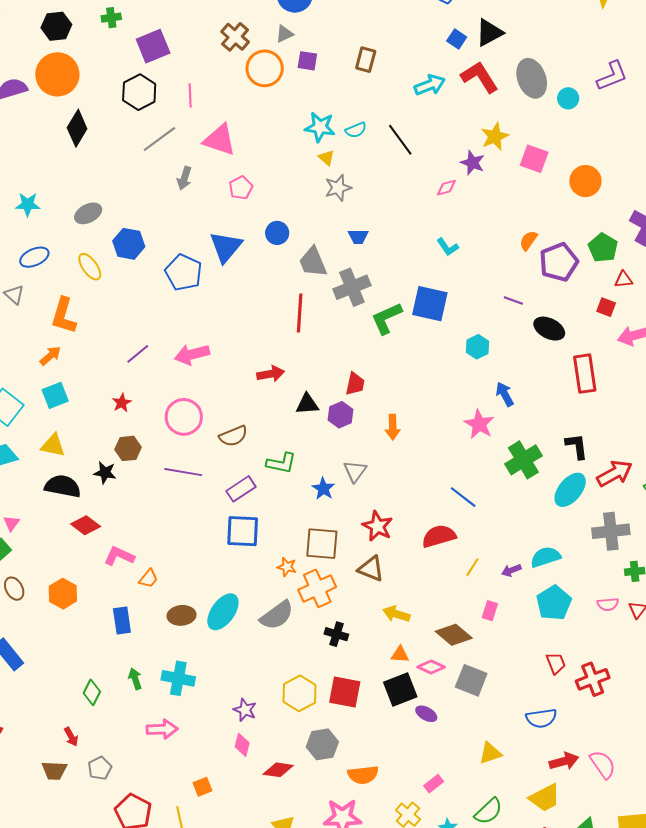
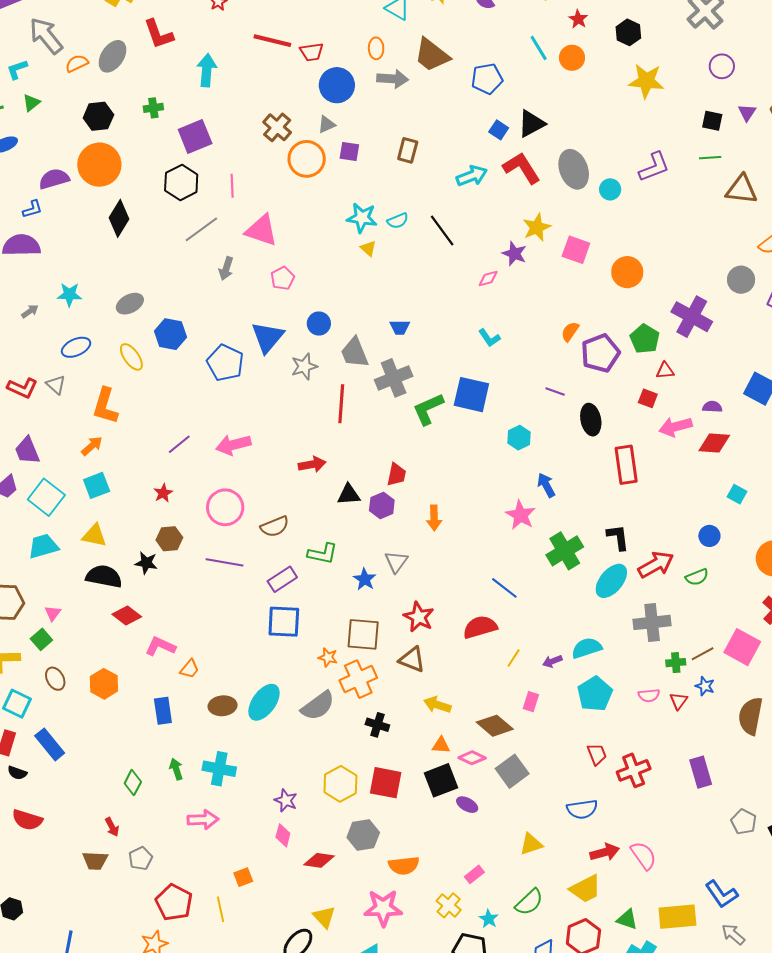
gray star: (338, 188) -> (304, 366), moved
black ellipse: (549, 329) -> (591, 420), turned 52
gray square: (471, 680) -> (512, 771), turned 32

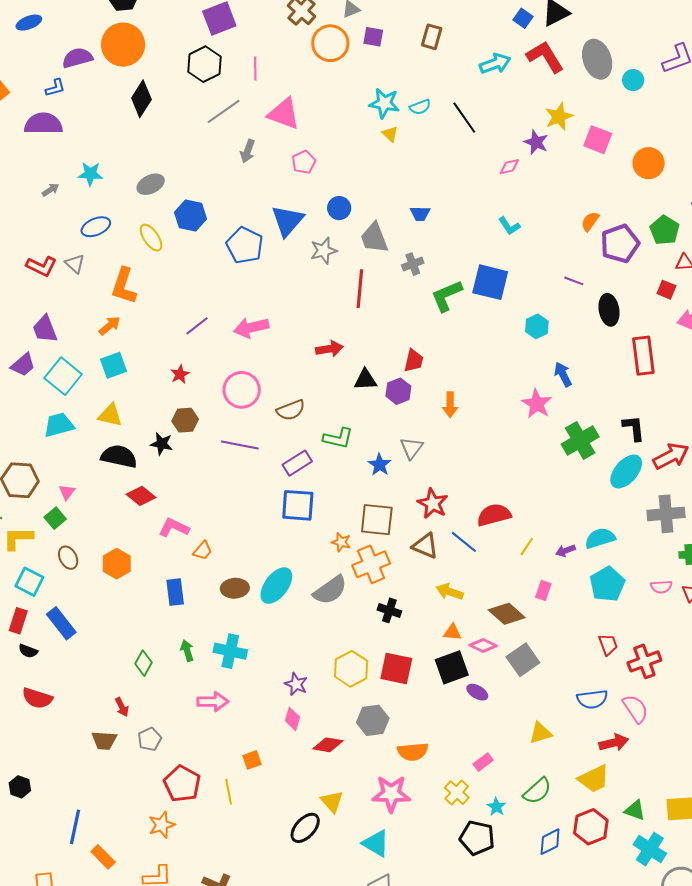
gray cross: (394, 378) -> (413, 264), size x0.6
blue line: (504, 588) -> (464, 542), moved
pink semicircle: (643, 856) -> (635, 709), moved

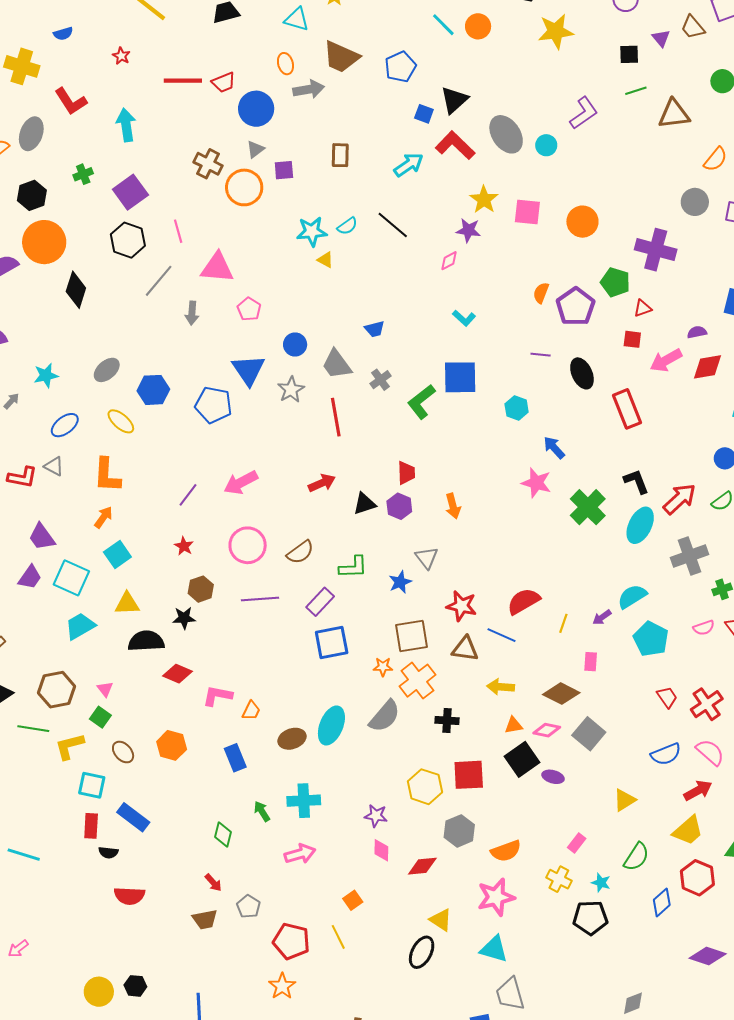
blue star: (380, 465) -> (400, 582), turned 30

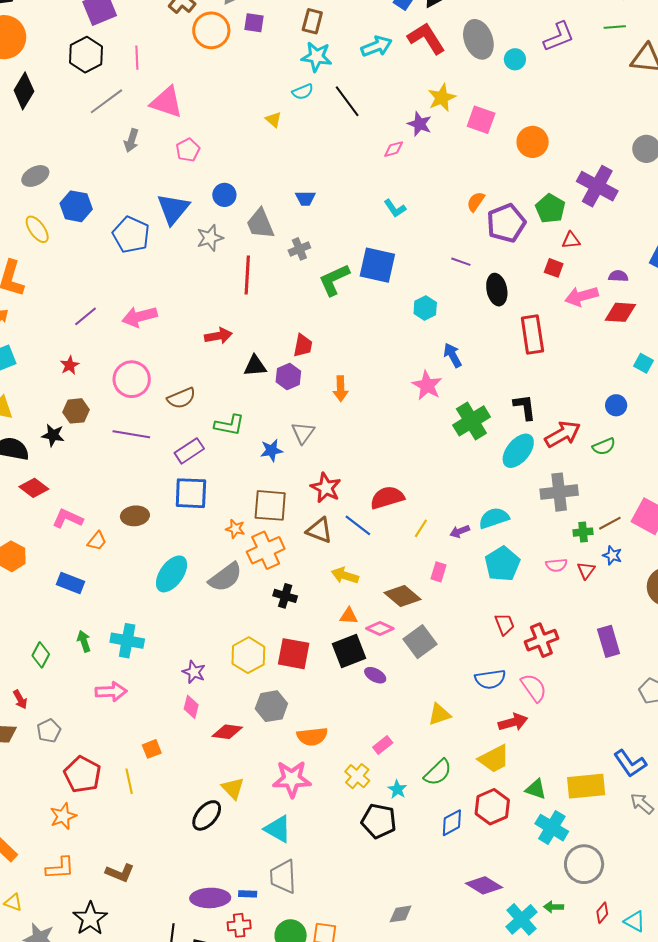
cyan star: (312, 232) -> (317, 57), moved
brown ellipse: (292, 739) -> (135, 516), moved
blue rectangle: (235, 758) -> (70, 583), turned -60

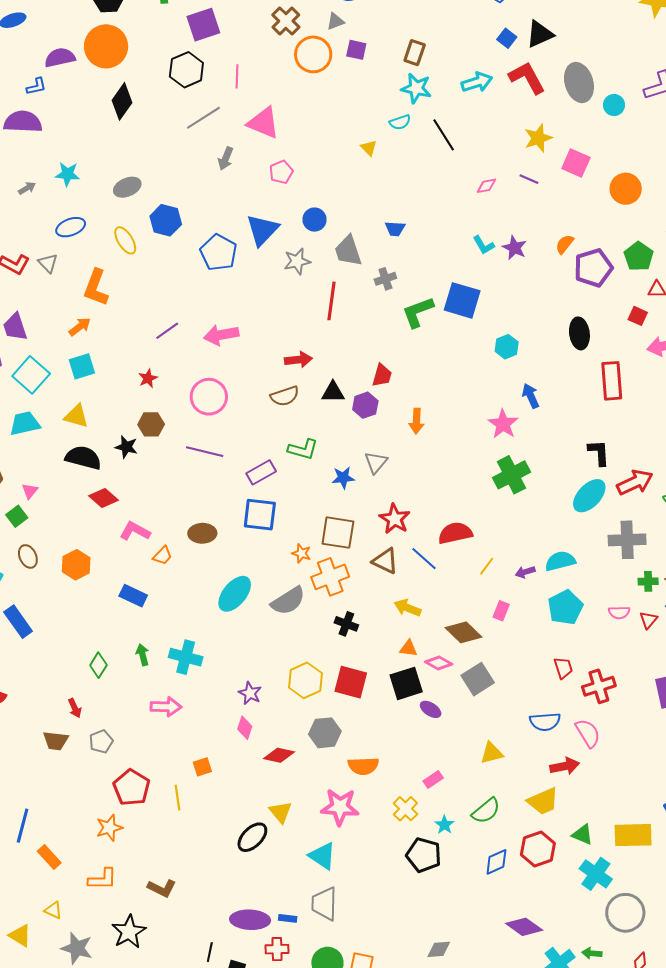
purple star: (420, 124) -> (515, 248), moved
purple line: (461, 262) -> (529, 179), moved
brown semicircle: (181, 398) -> (285, 396), moved
green cross: (471, 421) -> (512, 475), moved

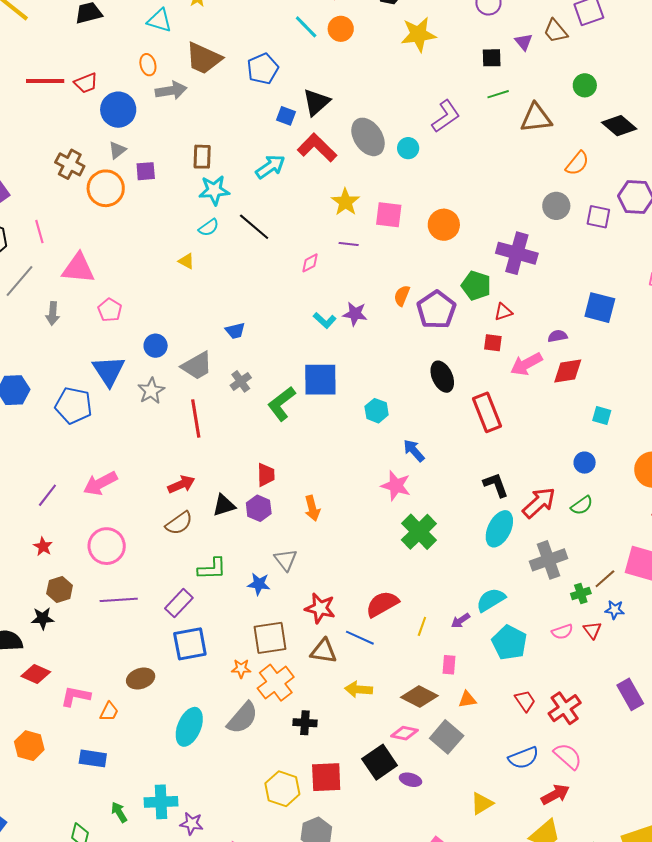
gray trapezoid: (348, 251) -> (197, 366), turned -84
blue star: (343, 478) -> (259, 584), turned 30
orange triangle: (408, 648) -> (467, 699), moved
purple star: (250, 693) -> (192, 824), moved

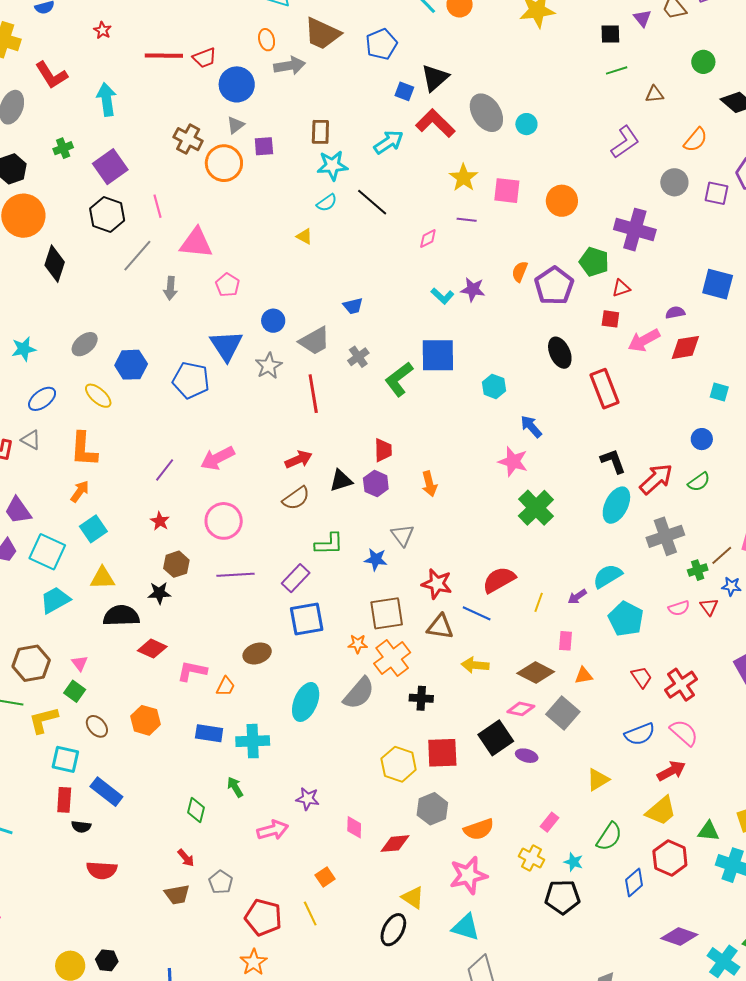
purple L-shape: (446, 116) -> (625, 142), moved
brown triangle: (536, 118) -> (655, 94), size x0.6
cyan cross: (161, 802) -> (253, 741), moved

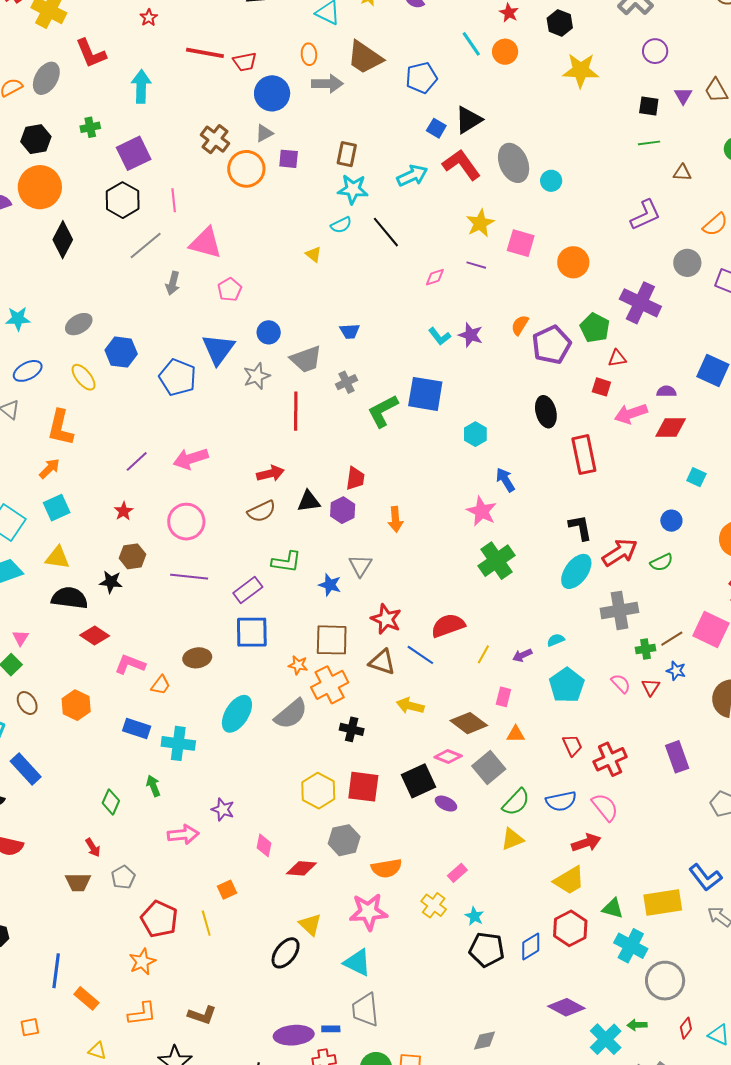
cyan semicircle: (608, 576) -> (556, 640), size x0.6
pink semicircle: (679, 608) -> (621, 683), turned -125
green semicircle: (609, 837) -> (516, 802), moved
black pentagon: (562, 897) -> (487, 949), moved

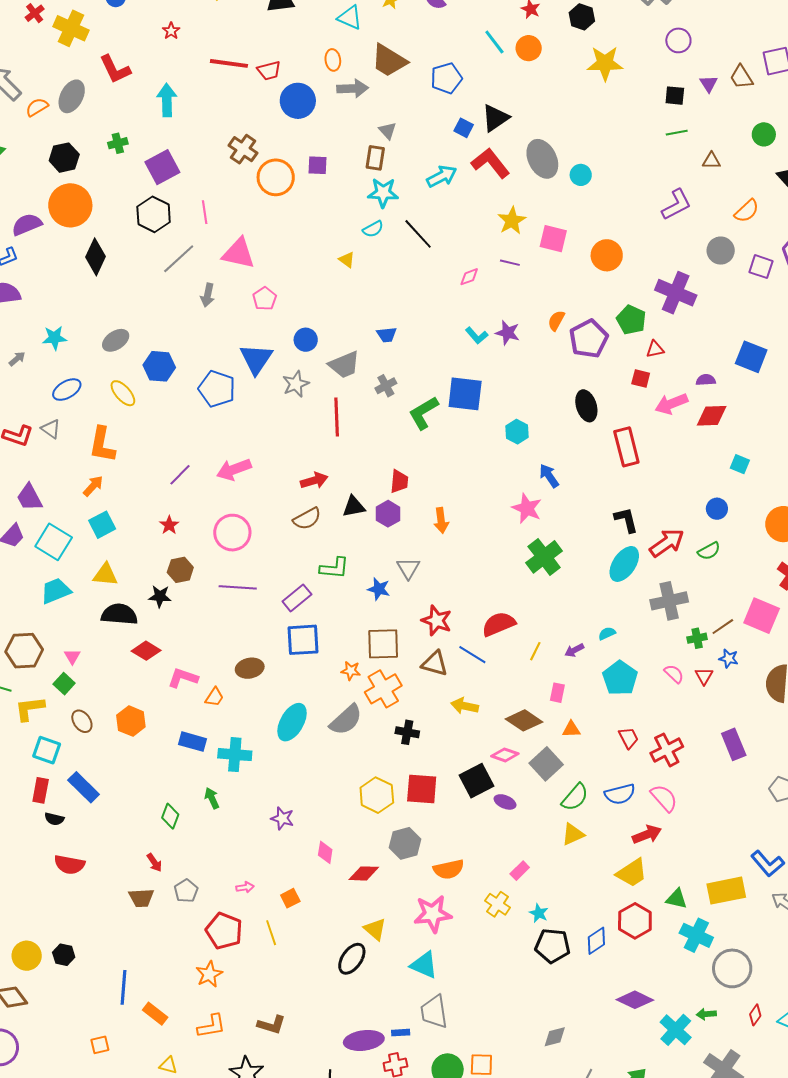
gray triangle: (264, 133) -> (388, 131), moved, turned -42
pink arrow: (183, 835) -> (245, 887), moved, size x0.6

